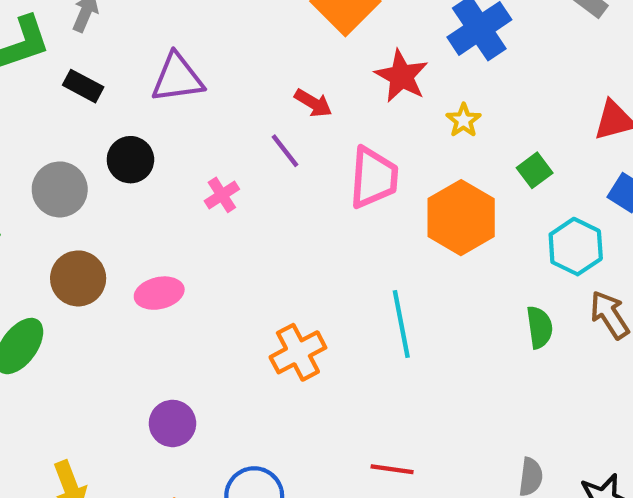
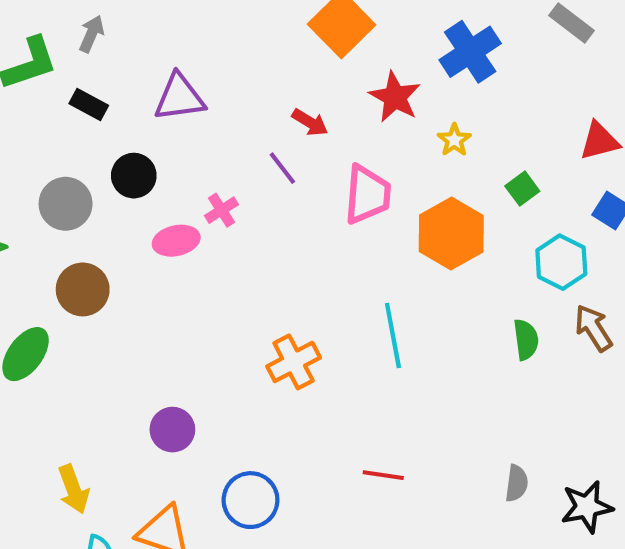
pink ellipse: (159, 293) -> (176, 241), moved

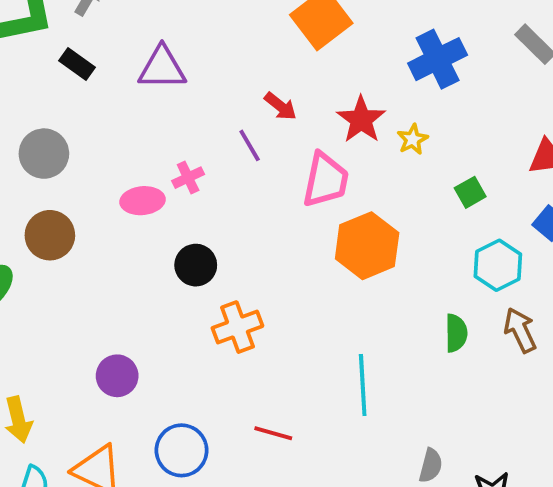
red star: (395, 97) -> (361, 120), moved
black circle: (134, 176) -> (196, 265), moved
orange hexagon: (451, 234) -> (367, 246), moved
cyan line: (393, 336) -> (363, 385), moved
red line: (383, 475) -> (273, 433), moved

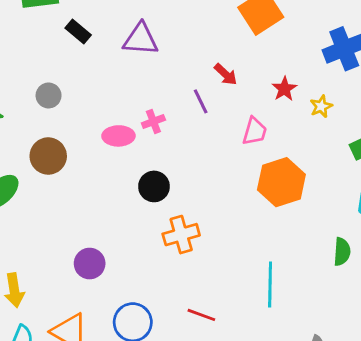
red star: (361, 120) -> (284, 89), size x0.7
gray circle: (44, 154) -> (49, 95), size x0.7
pink trapezoid: (326, 180) -> (255, 131), size x0.7

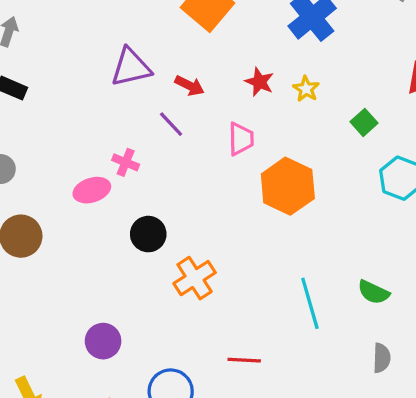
purple triangle: (141, 39) -> (131, 67), moved
pink cross: (153, 122) -> (126, 162), turned -30
green semicircle: (342, 252) -> (374, 292), moved, turned 128

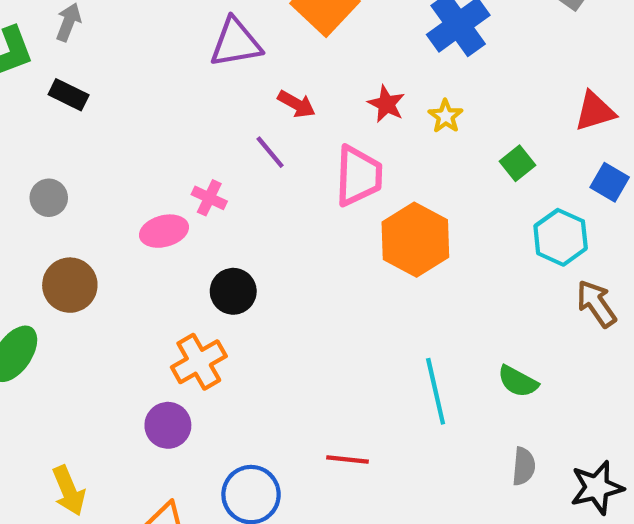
purple triangle: (131, 67) -> (236, 43), moved
pink trapezoid: (241, 139) -> (359, 176), size x1.4
orange cross: (195, 278) -> (199, 362), moved

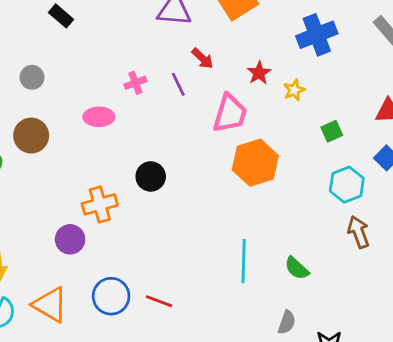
pink cross: (209, 198) -> (135, 83), moved, turned 30
black circle: (233, 291) -> (151, 176), moved
red line: (347, 460) -> (159, 301), moved

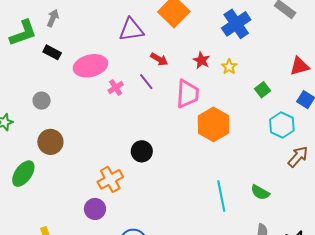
pink ellipse: (99, 117) -> (90, 66), moved, size x1.5
brown arrow: (359, 232) -> (298, 157), turned 75

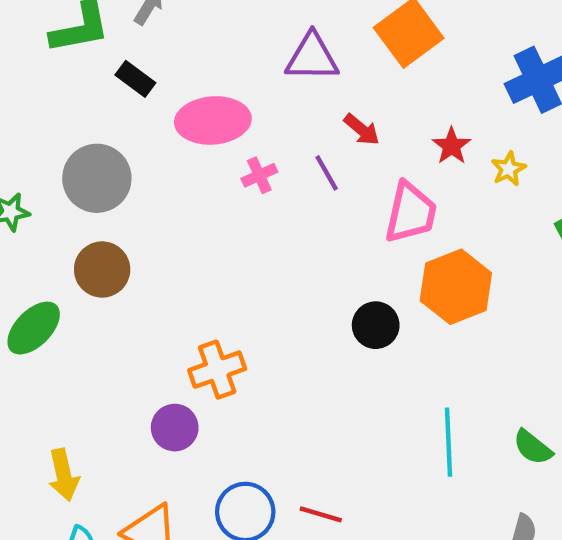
gray circle: (42, 101) -> (97, 178), size x1.8
black circle: (142, 151) -> (376, 325), moved

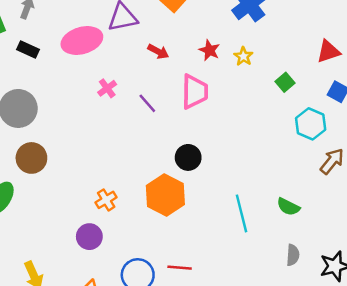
pink ellipse: (213, 120) -> (82, 40), moved
purple line: (327, 173) -> (147, 103), moved
orange hexagon: (456, 287) -> (165, 195), moved
orange cross: (217, 370) -> (106, 200), size x0.7

